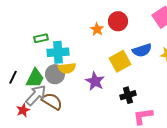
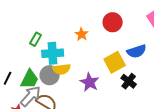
orange star: (97, 29) -> (82, 34), moved
green rectangle: (41, 38) -> (36, 39), turned -48
black cross: (128, 95) -> (129, 81), moved, turned -35

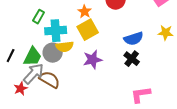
blue semicircle: (137, 51) -> (134, 39), moved
yellow square: (115, 62) -> (88, 30), moved
purple star: (90, 82) -> (93, 60), turned 30

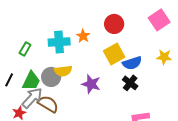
green rectangle: (39, 17) -> (25, 49), moved
yellow square: (88, 30) -> (114, 54), moved
cyan cross: (56, 31) -> (59, 42), moved
purple star: (93, 60) -> (91, 84), turned 30

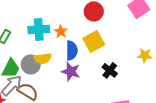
orange star: (83, 36) -> (61, 31), moved
yellow star: (164, 57) -> (145, 55), moved
blue semicircle: (132, 63) -> (72, 50), moved, turned -72

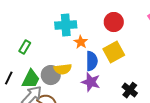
cyan cross: (39, 29) -> (66, 25), moved
black cross: (110, 70) -> (130, 90), moved

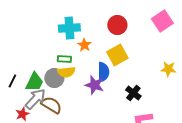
green rectangle: (25, 47) -> (64, 59), moved, turned 64
blue semicircle: (92, 61) -> (103, 72), moved

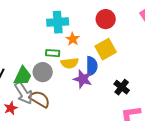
yellow semicircle: (66, 72) -> (70, 63), moved
gray arrow: (35, 99) -> (24, 93), turned 105

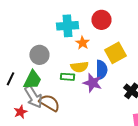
red circle: (106, 19) -> (101, 20), moved
green rectangle: (53, 53) -> (67, 77), moved
gray circle: (43, 72) -> (39, 55), moved

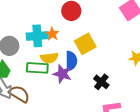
cyan cross: (67, 26) -> (37, 36), moved
green rectangle: (67, 77) -> (37, 68), size x1.5

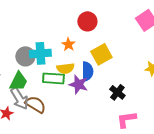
cyan cross: (37, 36) -> (40, 53), moved

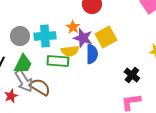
gray circle: (25, 56) -> (20, 36), moved
purple star: (78, 84) -> (83, 38), moved
black cross: (117, 92) -> (132, 75), moved

